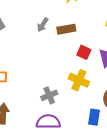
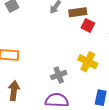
red square: (84, 52) -> (88, 26), moved

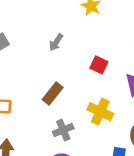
brown rectangle: (78, 12) -> (53, 93), moved, turned -42

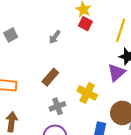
red square: (99, 65) -> (85, 24), moved

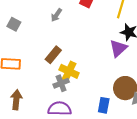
gray square: (11, 35) -> (14, 24), moved, turned -32
yellow cross: (87, 93) -> (69, 71), moved

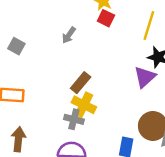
brown rectangle: (53, 55) -> (81, 83), moved
gray cross: (61, 83) -> (74, 119), turned 35

